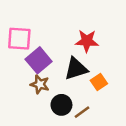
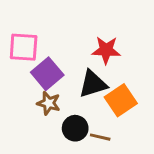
orange square: (99, 82) -> (121, 100), size x1.5
brown line: (82, 112) -> (100, 137), turned 49

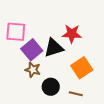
black triangle: (93, 84) -> (54, 48), moved
brown line: (100, 137) -> (76, 94), moved

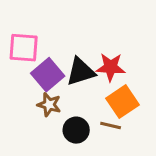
red star: (72, 34) -> (111, 67), moved
brown line: (76, 94) -> (111, 126), moved

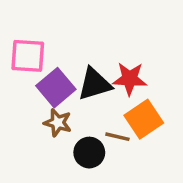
brown line: (111, 126) -> (117, 137), moved

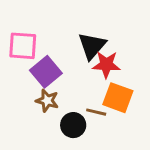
black triangle: (95, 84) -> (92, 46), moved, turned -32
orange square: (144, 119) -> (118, 98), turned -36

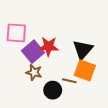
black triangle: (92, 46) -> (83, 50), moved
red star: (106, 65) -> (49, 46), moved

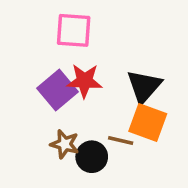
pink square: (16, 33) -> (74, 30), moved
brown star: (34, 72) -> (65, 144), moved

